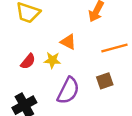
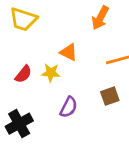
purple semicircle: (68, 91) -> (69, 107), size x0.7

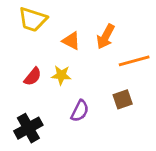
orange arrow: (100, 18) -> (106, 37), moved
orange triangle: (69, 52) -> (71, 41), moved

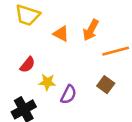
yellow star: (61, 75) -> (47, 82), moved
brown square: (123, 99) -> (106, 85), turned -35

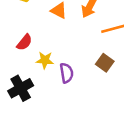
purple semicircle: (68, 95) -> (67, 73), turned -36

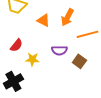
purple semicircle: (67, 73) -> (59, 50), moved, turned 98

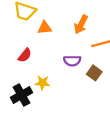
orange triangle: (43, 20) -> (45, 28), moved, turned -32
yellow star: (32, 59) -> (42, 83), moved

